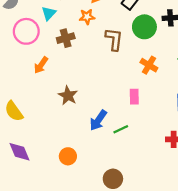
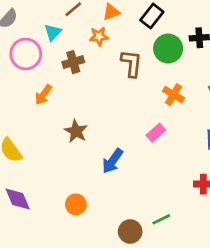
pink rectangle: (134, 97) -> (156, 133), turned 49
green line: (121, 129) -> (161, 219), moved

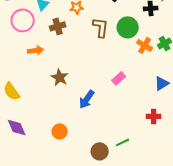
green circle: (168, 49) -> (128, 27), moved
orange arrow: (43, 95) -> (36, 50), turned -133
orange cross: (174, 95) -> (145, 45), moved

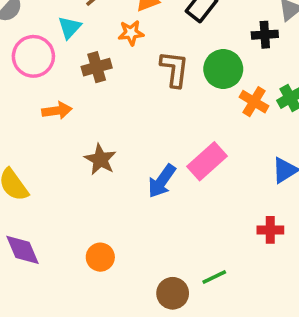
pink rectangle: (119, 78) -> (207, 161), size x1.5
blue arrow: (87, 99) -> (162, 181), moved

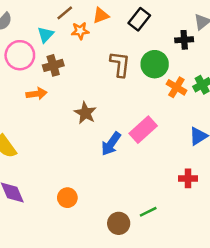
orange star: (131, 33) -> (80, 31), moved
brown cross: (97, 67) -> (53, 65), moved
brown star: (100, 159) -> (85, 113), moved

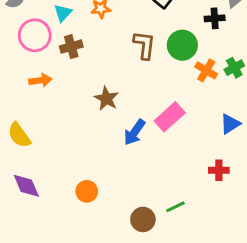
orange arrow: (37, 94) -> (40, 80), moved

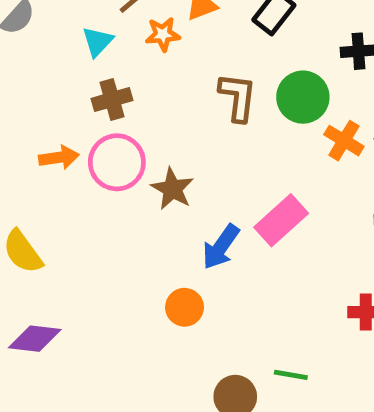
pink circle: (35, 35) -> (117, 162), moved
purple diamond: (26, 186) -> (35, 339), turned -60
orange circle: (87, 191) -> (185, 307), moved
green line: (175, 207) -> (291, 375), turned 36

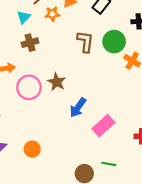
pink circle: (117, 162) -> (29, 87), moved
pink rectangle: (281, 220) -> (103, 126), moved
orange circle: (185, 307) -> (32, 149), moved

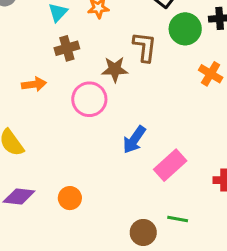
green circle: (114, 42) -> (185, 29), moved
brown star: (57, 82) -> (115, 69), moved, turned -30
pink circle: (29, 87) -> (89, 99), moved

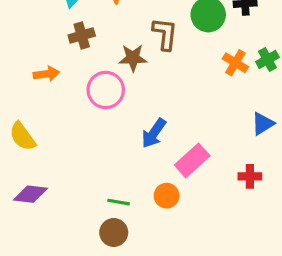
orange circle: (70, 198) -> (167, 196), moved
green line: (178, 219) -> (119, 202), moved
brown circle: (143, 232) -> (114, 232), moved

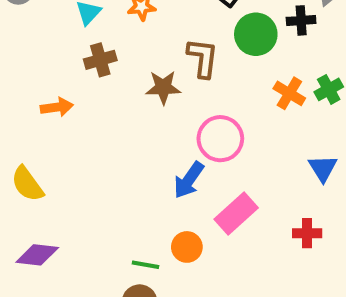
pink circle: (106, 90) -> (220, 139), moved
blue triangle: (263, 124) -> (323, 168), turned -30
orange circle: (167, 196) -> (187, 247), moved

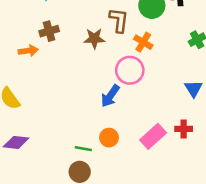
brown cross: (100, 60) -> (49, 31), moved
orange cross: (289, 93) -> (143, 42), moved
pink rectangle: (236, 214) -> (153, 136), moved

